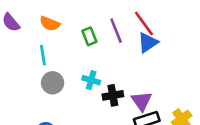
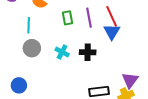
blue triangle: (148, 43) -> (112, 32), turned -36
black cross: (113, 95) -> (88, 52), moved
purple triangle: (142, 101) -> (130, 80), moved

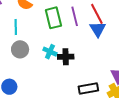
green rectangle: (67, 18) -> (53, 18), size x1.5
black cross: (88, 52) -> (66, 57), moved

